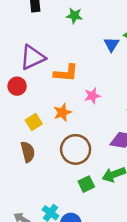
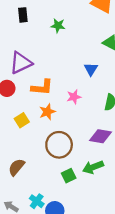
blue triangle: (111, 44) -> (91, 69), moved
orange L-shape: (66, 73) -> (42, 87), moved
brown semicircle: (28, 152) -> (16, 167), moved, turned -126

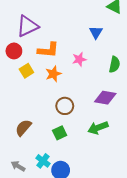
yellow square: (22, 120) -> (26, 71), moved
brown circle: (59, 145) -> (65, 106), size x0.7
green square: (69, 176) -> (60, 133), moved

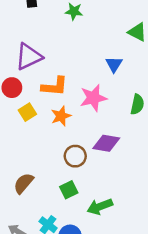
pink star: (79, 59) -> (93, 98), size x1.5
purple diamond: (105, 98) -> (106, 143), moved
green arrow: (98, 128) -> (100, 207), moved

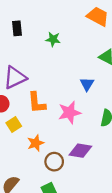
orange L-shape: (55, 86) -> (37, 103), turned 80
orange star: (61, 116) -> (36, 143), moved

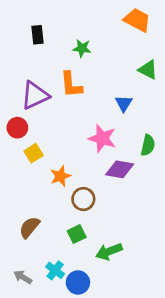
orange L-shape: (37, 103) -> (71, 85), moved
pink star: (69, 112) -> (102, 138), turned 30
purple diamond: (80, 151) -> (120, 169), moved

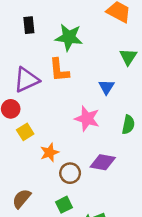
green star: (82, 48) -> (69, 37), size x1.6
green triangle: (148, 70) -> (128, 57), turned 36
purple diamond: (120, 169) -> (103, 162), moved

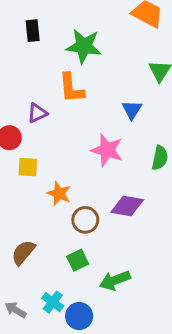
purple triangle: (26, 80) -> (37, 113), moved, size x0.6
yellow square: (25, 132) -> (28, 167), turned 35
orange star: (49, 153) -> (59, 194), turned -30

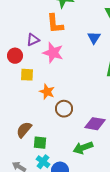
pink star: (107, 150) -> (53, 53), moved
purple diamond: (127, 206) -> (95, 124), moved
green square: (78, 260) -> (40, 143), moved, turned 32

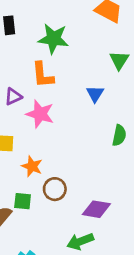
green square: (40, 143) -> (23, 201), moved

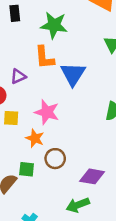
blue triangle: (95, 94) -> (73, 74), moved, size x1.6
pink star: (40, 114) -> (47, 112), moved

